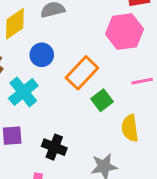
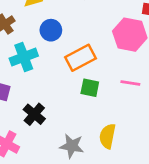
green square: (102, 100) -> (90, 88), turned 30
yellow semicircle: (130, 128) -> (107, 136), moved

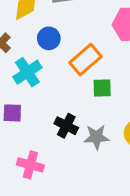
black cross: (34, 114) -> (66, 126), moved
gray star: (72, 146) -> (96, 137), moved

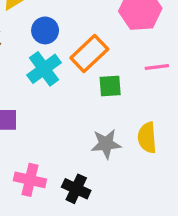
cyan cross: (27, 72) -> (44, 69), moved
black cross: (66, 126) -> (76, 189), moved

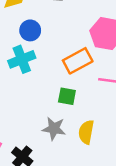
orange rectangle: (89, 53) -> (78, 61), moved
green square: (110, 86) -> (67, 96), moved

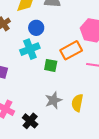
green square: (67, 96) -> (51, 65), moved
gray star: (54, 129) -> (53, 100), turned -30

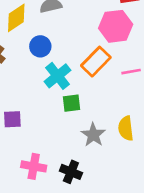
cyan cross: (30, 49) -> (57, 76), moved
green square: (51, 65) -> (72, 103), moved

